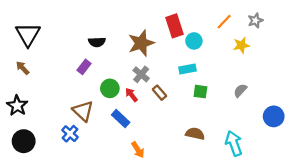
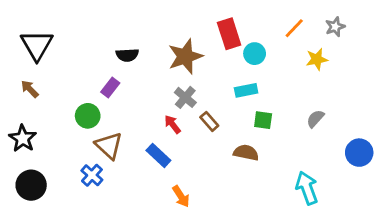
green circle: (110, 88) -> (88, 116), moved
brown semicircle: (195, 134) -> (246, 153), moved

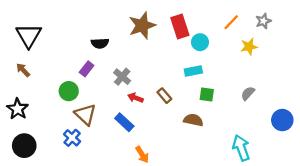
brown star: (185, 56) -> (142, 25), moved
gray cross: (185, 97) -> (122, 77), moved
red arrow: (173, 124) -> (135, 98), turned -32

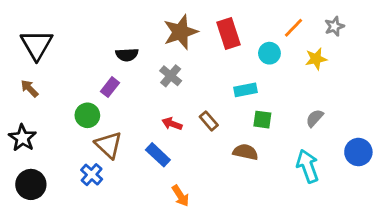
cyan circle: (200, 42) -> (269, 53), moved
gray cross: (122, 77) -> (171, 76), moved
cyan arrow: (241, 148) -> (308, 166), moved

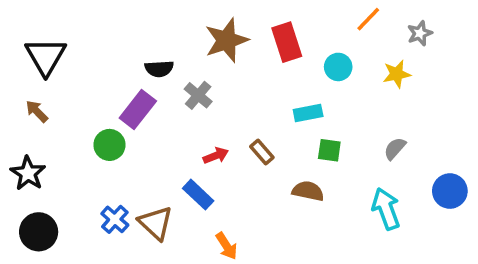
orange line: (293, 28) -> (368, 19), moved
gray cross: (171, 76) -> (198, 95), moved
purple rectangle: (110, 87) -> (138, 109), size x1.5
red arrow: (172, 124) -> (216, 156), turned 138
brown triangle: (109, 145) -> (156, 223), moved

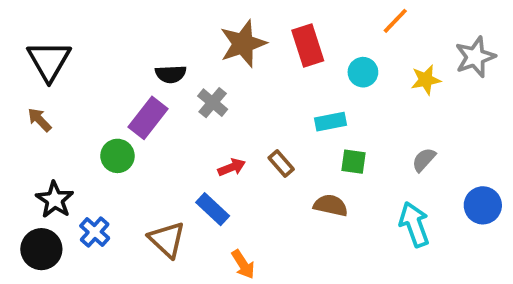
gray star: (420, 33) -> (475, 57), moved, size x1.5
black star: (28, 173) -> (55, 200), moved
blue cross: (115, 219) -> (95, 232), moved

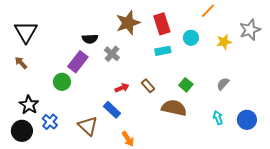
cyan rectangle: (331, 122) -> (163, 51), moved
green square: (353, 162) -> (186, 85), turned 32
brown semicircle: (331, 205) -> (174, 108), size x1.4
blue circle: (483, 205) -> (247, 120), moved
cyan arrow: (414, 224) -> (218, 118), size x0.6

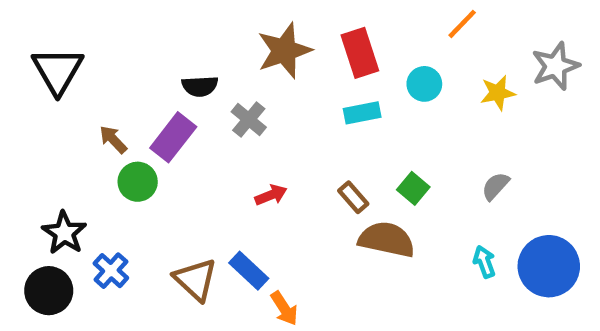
brown arrow: (21, 63) -> (113, 139), moved
brown rectangle: (148, 86) -> (353, 197), moved
blue rectangle: (112, 110) -> (249, 271), moved
blue circle: (247, 120) -> (549, 266), size x1.4

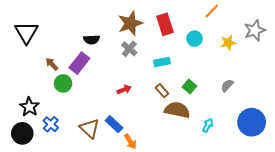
cyan rectangle: (362, 113) -> (162, 62), moved
gray cross: (249, 119) -> (129, 49), moved
cyan arrow: (484, 262) -> (208, 125), moved, turned 48

